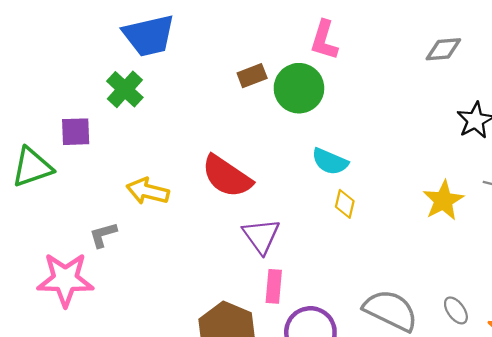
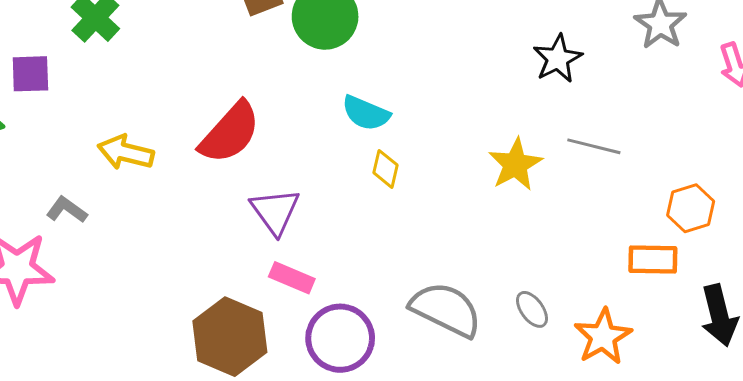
red semicircle: (227, 176) -> (230, 133), turned -82
gray L-shape: (103, 235) -> (67, 210), turned 52
pink rectangle: (274, 286) -> (292, 278), turned -72

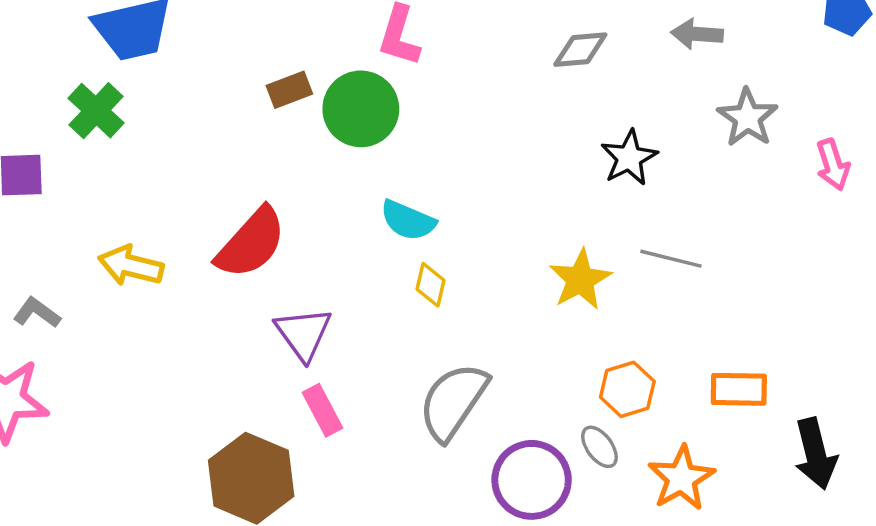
orange hexagon: (691, 208) -> (627, 389), moved
gray L-shape: (67, 210) -> (37, 313), moved
pink rectangle: (292, 278) -> (323, 410), turned 39
gray semicircle: (446, 309) -> (453, 402), moved, turned -82
purple circle: (340, 338) -> (532, 480), moved

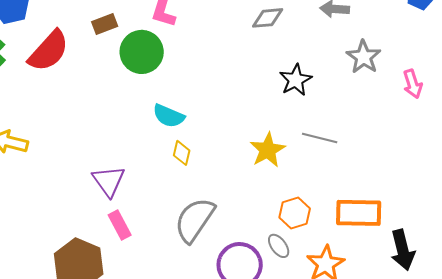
brown rectangle: (289, 90) -> (105, 24), moved
red semicircle: (251, 243) -> (49, 51), moved
orange rectangle: (739, 389) -> (359, 213), size x1.4

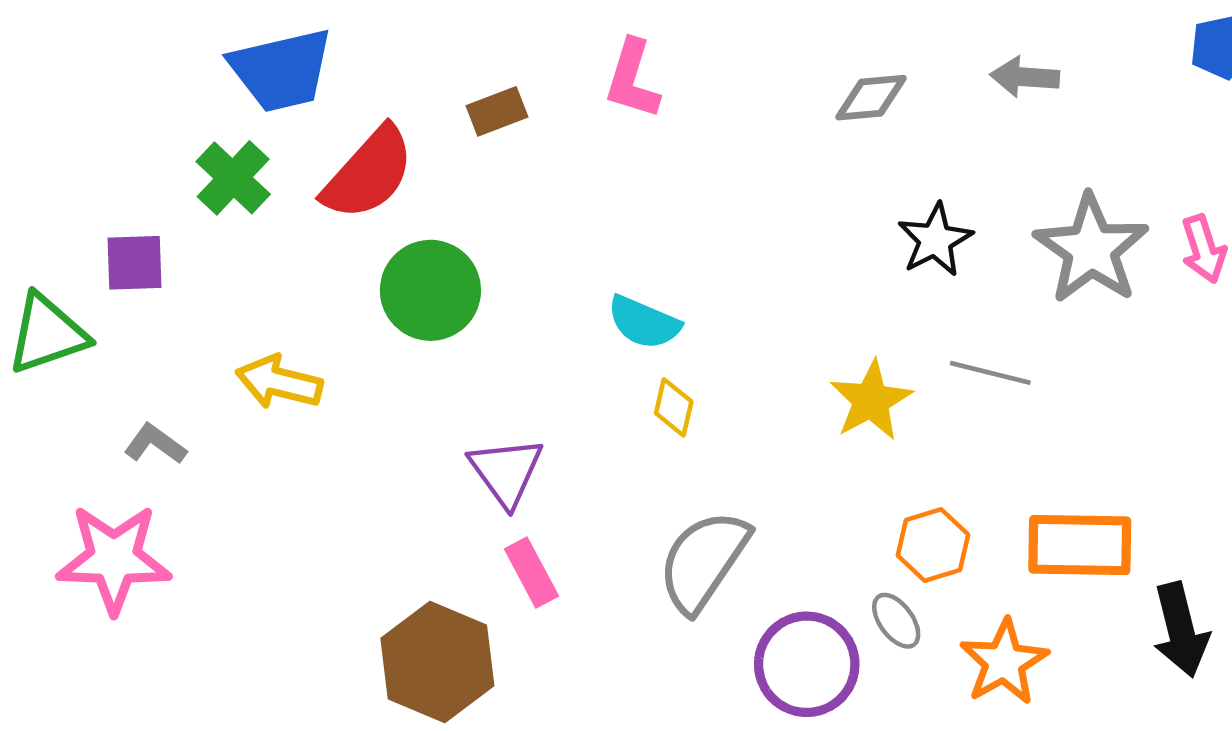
green circle: (142, 52) -> (430, 290), moved
gray star: (364, 57) -> (1091, 249), moved, size x1.4

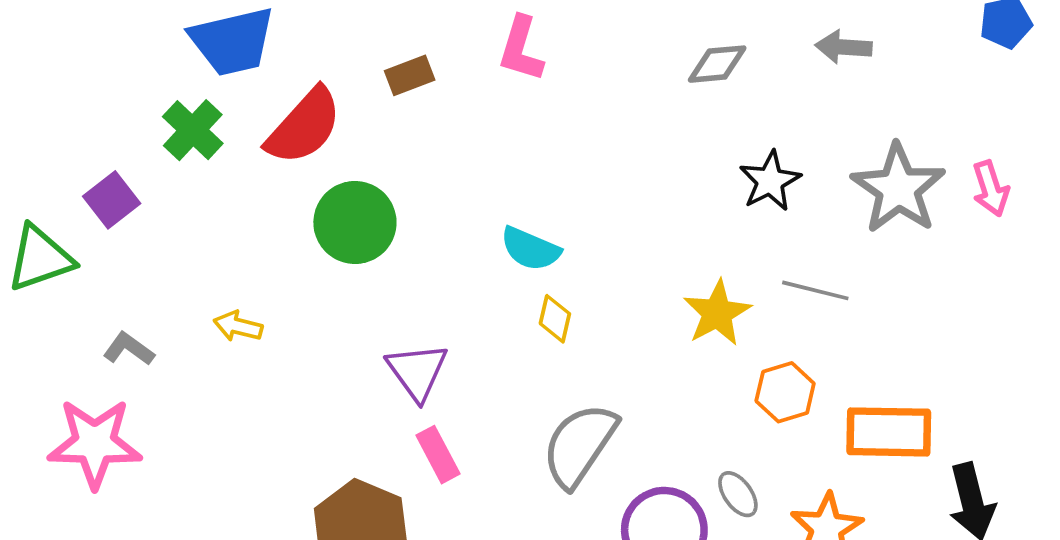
purple square: (134, 263) -> (112, 200), turned -36
yellow arrow: (279, 382) -> (238, 326), moved, size x0.7
orange hexagon: (933, 545) -> (785, 392), moved

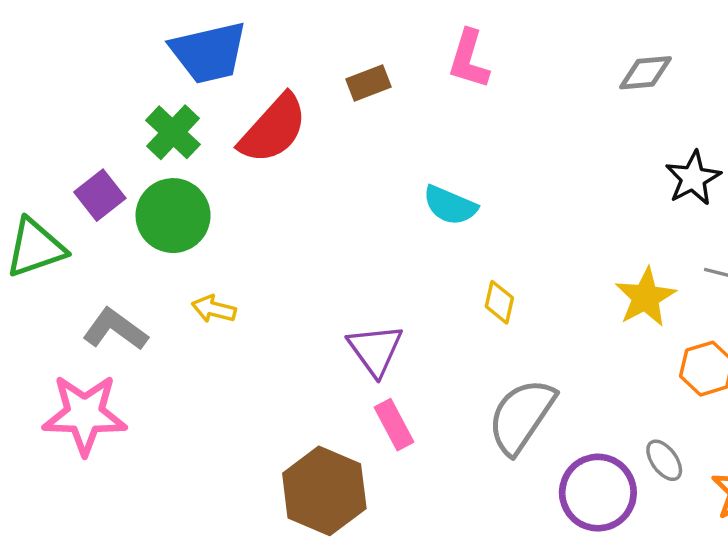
green circle: (355, 223) -> (173, 216), moved
cyan semicircle: (530, 249) -> (450, 205), moved
gray L-shape: (129, 349) -> (115, 329), size x1.4

